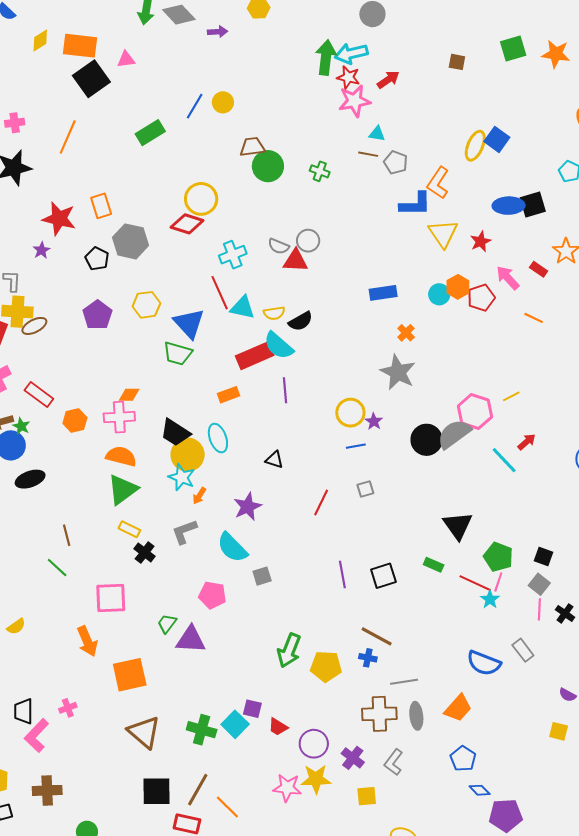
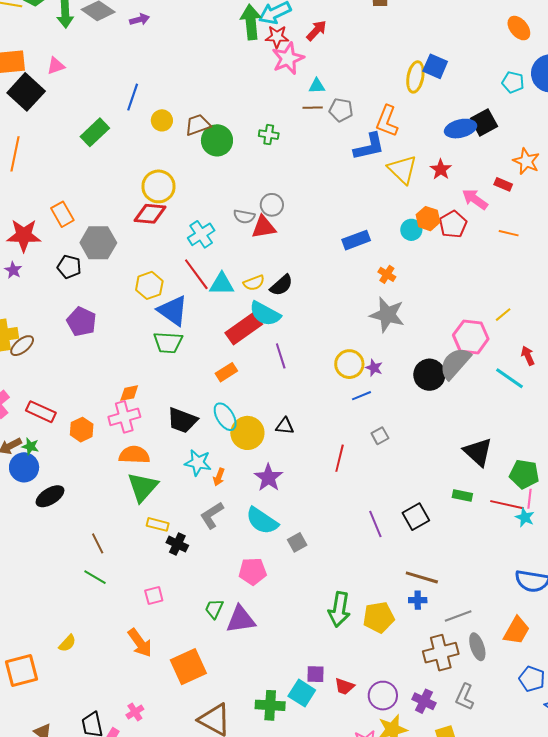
yellow circle: (223, 102) -> (162, 120), moved
yellow hexagon: (146, 305) -> (149, 285), moved
red arrow: (527, 442) -> (528, 356), turned -60
yellow circle: (188, 455) -> (247, 433), moved
pink square: (111, 598) -> (154, 596), size x0.6

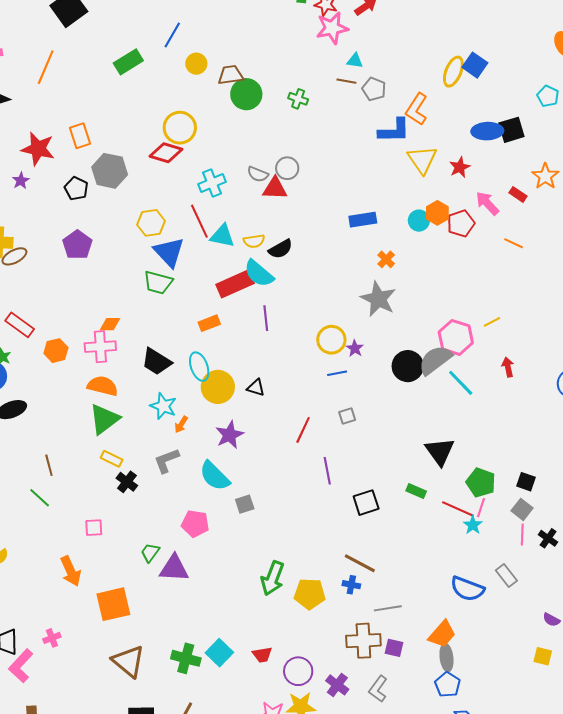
cyan line: (510, 378) -> (461, 383), moved
purple line: (375, 524) -> (327, 471), moved
gray ellipse: (477, 647) -> (446, 658), moved
purple square: (315, 674) -> (394, 648), moved
red trapezoid: (344, 686) -> (262, 655), turned -40

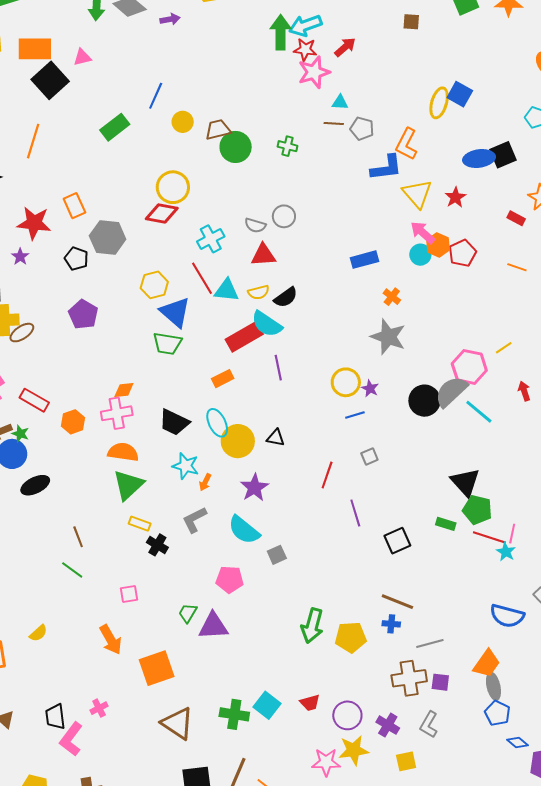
red triangle: (275, 188) -> (263, 255), moved
pink arrow: (487, 203) -> (423, 233), moved
green pentagon: (481, 482) -> (477, 510), moved

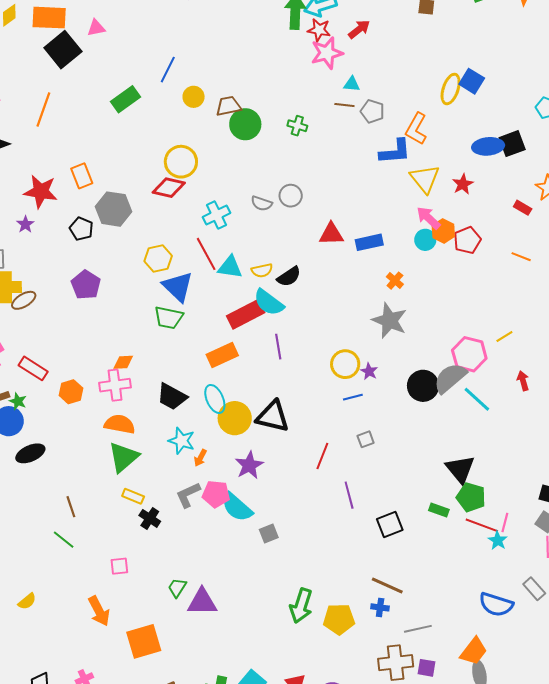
red triangle: (263, 255) -> (331, 234), moved
orange rectangle: (223, 379) -> (222, 355), size x1.4
black triangle: (276, 438) -> (273, 416), size x1.8
pink pentagon: (230, 579) -> (216, 494), moved

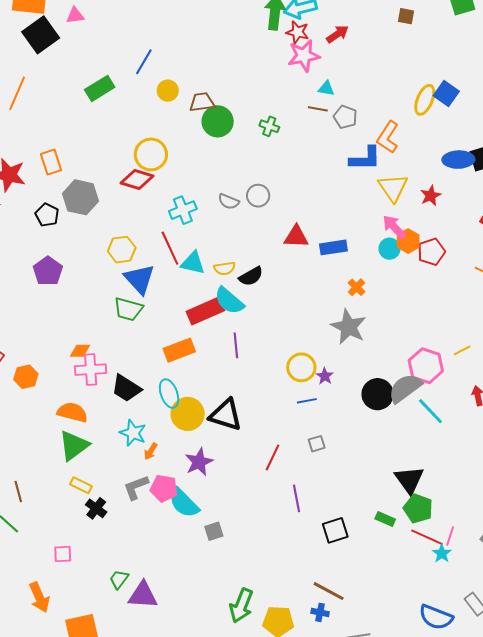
pink cross: (115, 385) -> (91, 370), moved

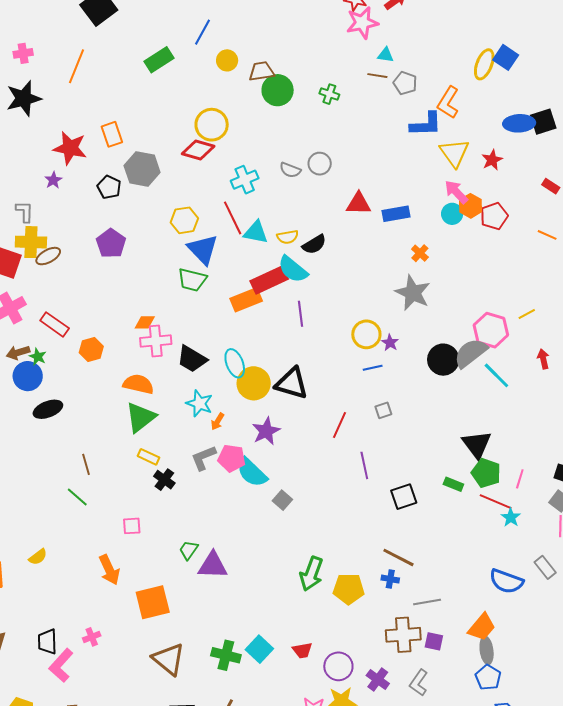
orange rectangle: (179, 350) -> (246, 300), moved
gray square: (214, 531) -> (282, 500), turned -30
pink line: (450, 536) -> (520, 479), moved

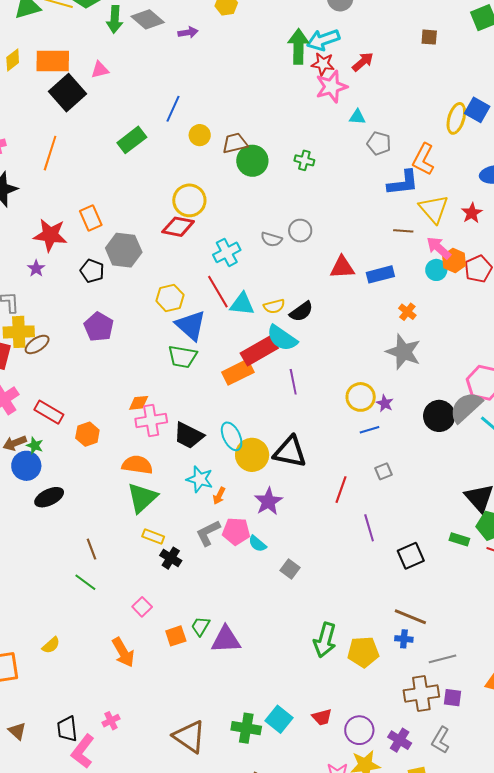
brown line: (377, 76) -> (403, 231), moved
cyan semicircle: (252, 472) -> (257, 544), size x0.6
pink square: (132, 526) -> (142, 607), turned -36
orange square: (153, 602) -> (176, 636), moved, size x0.6

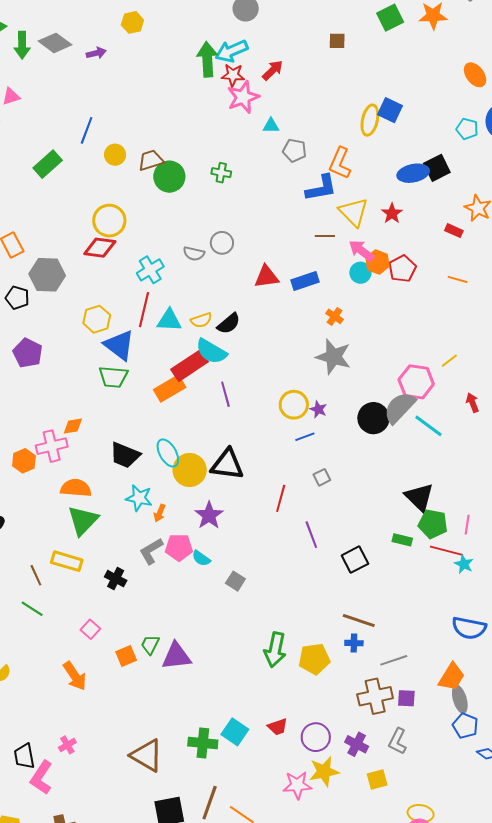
red line: (218, 292) -> (144, 310), turned 48
pink cross: (151, 420) -> (52, 446), moved
yellow rectangle: (153, 536) -> (67, 561), moved, size x1.4

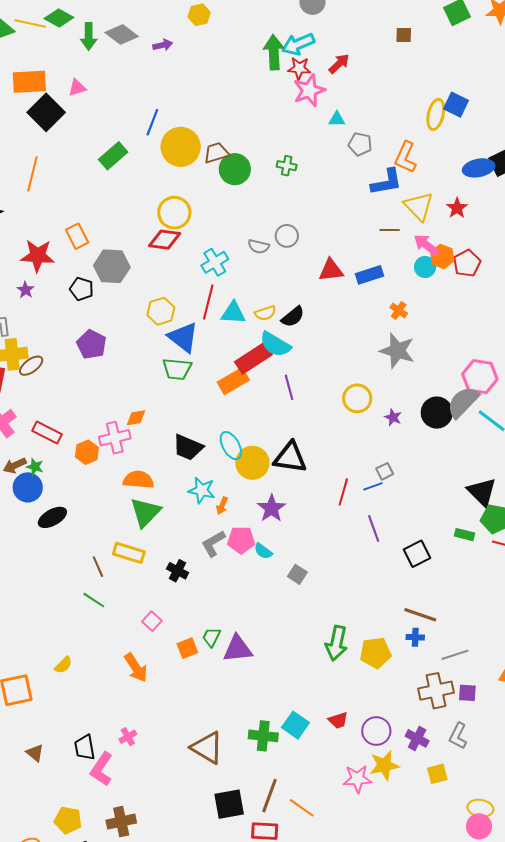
yellow circle: (115, 155) -> (181, 147), size x1.8
purple star: (318, 409) -> (393, 417), moved
blue line: (305, 437) -> (373, 486), moved

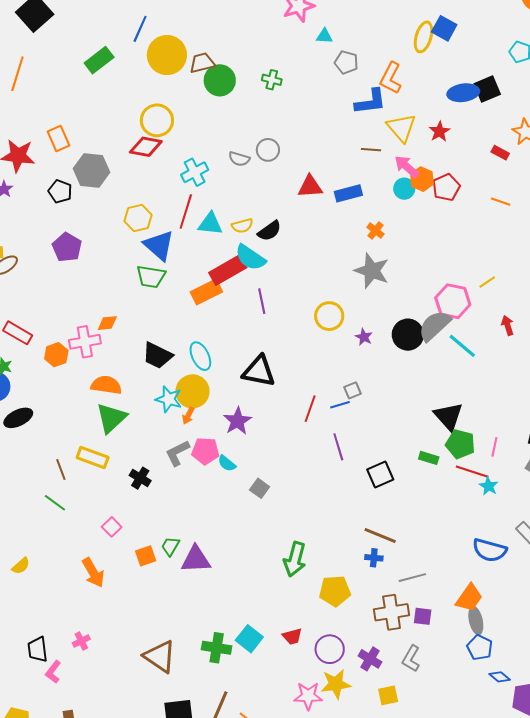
yellow circle: (252, 463) -> (193, 391), moved
yellow pentagon: (375, 653) -> (335, 591), moved
pink L-shape: (102, 769) -> (53, 672), size x0.7

